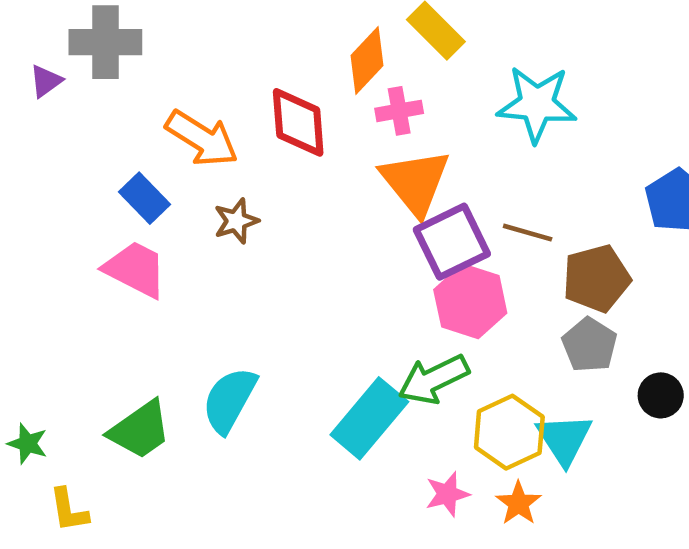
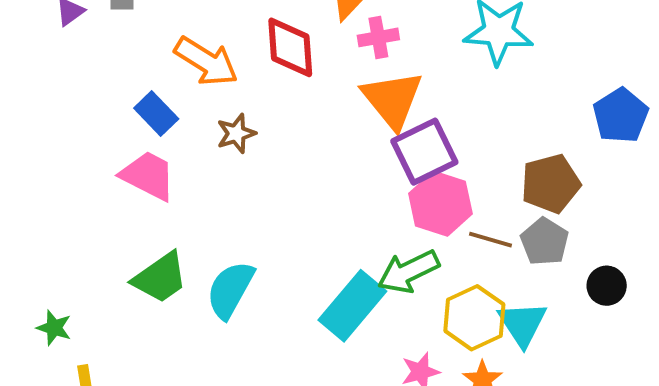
brown line: (528, 233) -> (490, 240), moved
green trapezoid: (140, 430) -> (160, 278), moved

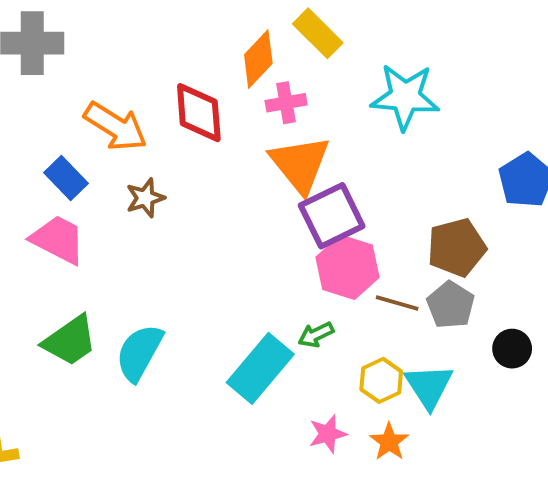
green arrow: (408, 272) -> (316, 335), size x0.6
yellow hexagon: (474, 318) -> (381, 380), size x0.7

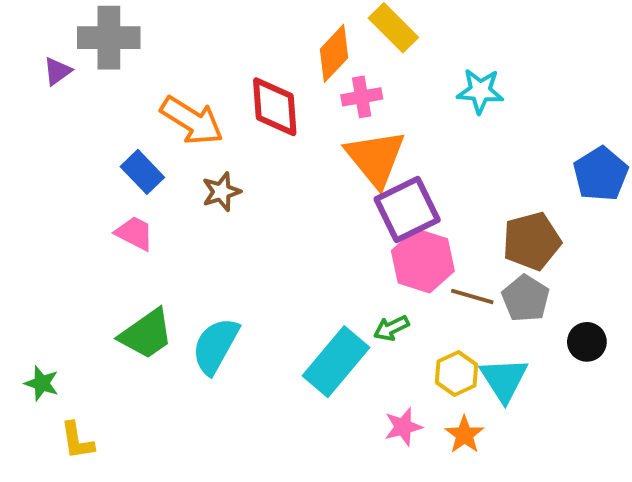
cyan star: (405, 97) -> (480, 91), size x0.7
pink trapezoid: (58, 240) -> (134, 233), size x0.7

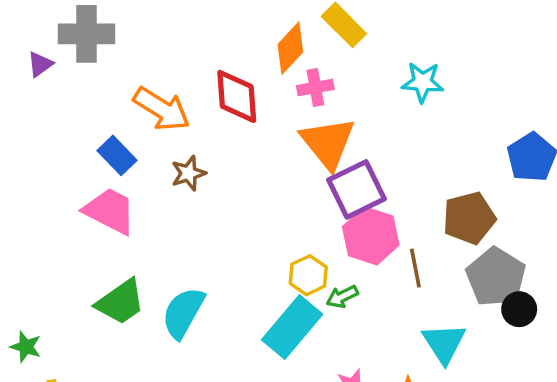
pink trapezoid: (134, 233) -> (110, 211), size x1.5
brown line: (472, 296) -> (415, 268), turned 63
gray pentagon: (526, 298) -> (496, 277), moved, size x1.4
yellow hexagon: (457, 373) -> (308, 275), moved

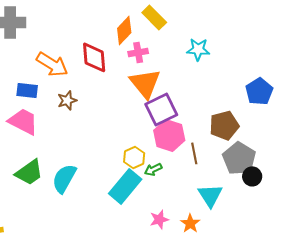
blue rectangle: (117, 155) -> (27, 90), turned -40

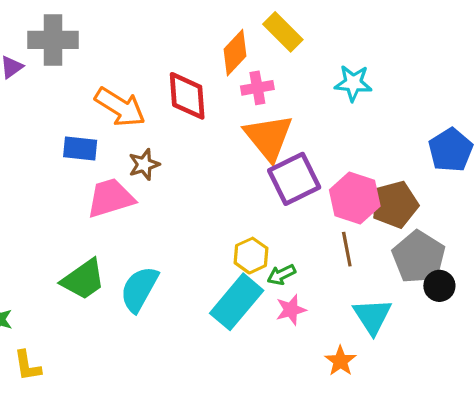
pink trapezoid: (23, 121) -> (110, 198), moved, turned -44
pink hexagon: (169, 135) -> (355, 198), moved
pink star: (159, 219) -> (291, 310), moved

